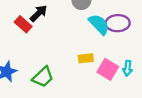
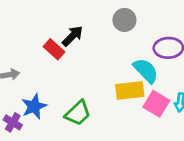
cyan semicircle: (99, 24) -> (146, 70), moved
yellow rectangle: (86, 58) -> (130, 90), size x1.5

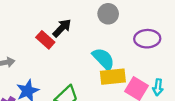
cyan semicircle: (146, 70) -> (103, 59), moved

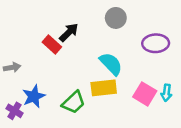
yellow rectangle: (113, 77) -> (104, 88), moved

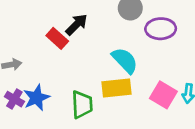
purple ellipse: (156, 43) -> (161, 29), moved
green trapezoid: (74, 102) -> (82, 105), turned -50
purple cross: (14, 111) -> (14, 99), moved

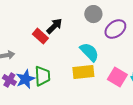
purple ellipse: (161, 29) -> (115, 29), turned -35
green trapezoid: (82, 105) -> (42, 76), moved

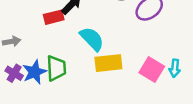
red rectangle: (40, 36) -> (54, 17), turned -56
cyan semicircle: (89, 52) -> (92, 39), moved

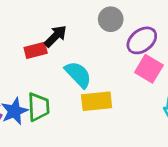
pink square: (152, 69) -> (149, 69), moved

